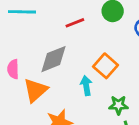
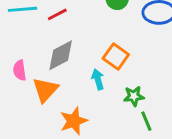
red line: (75, 23) -> (57, 14), moved

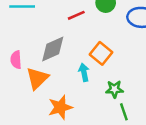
red line: (57, 14) -> (76, 15), moved

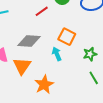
gray diamond: (53, 49) -> (29, 41), turned 40
green star: (114, 89) -> (90, 54), moved

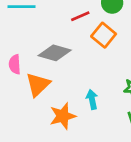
orange square: (67, 37) -> (104, 35), moved
cyan arrow: (57, 54) -> (92, 99), moved

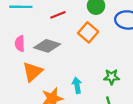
red line: (80, 16) -> (58, 15), moved
pink semicircle: (15, 64) -> (20, 44), moved

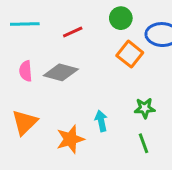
orange square: (88, 32) -> (130, 54), moved
orange triangle: (32, 72) -> (25, 122), moved

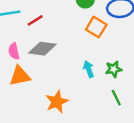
red line: (73, 32) -> (35, 20), moved
cyan arrow: (101, 121) -> (89, 69), moved
orange triangle: (25, 122) -> (20, 76), moved, turned 40

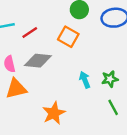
orange square: (96, 27) -> (68, 37), moved

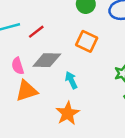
orange square: (68, 37) -> (87, 41), moved
cyan arrow: (85, 80) -> (71, 80), moved

